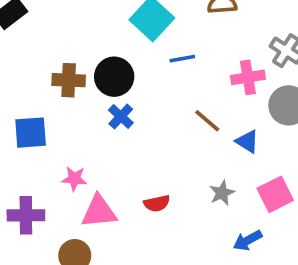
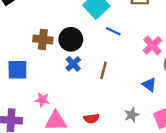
blue line: (182, 59) -> (113, 31), turned 32
pink cross: (248, 77) -> (152, 45), turned -36
brown line: (207, 121) -> (103, 70), moved, turned 60

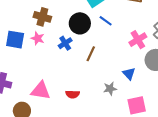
black circle: (71, 39) -> (80, 23), moved
pink star: (42, 100) -> (38, 38), moved
gray star: (132, 115) -> (110, 89), moved

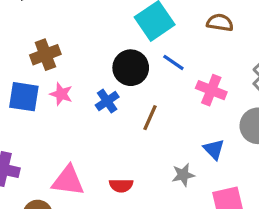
brown cross: (42, 17) -> (45, 55), moved, turned -36
pink cross: (138, 40) -> (211, 90), moved, turned -36

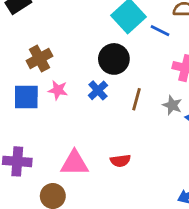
blue line: (173, 62) -> (160, 31), moved
gray star: (183, 175) -> (172, 105), moved, turned -30

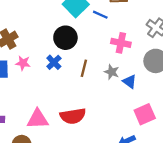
red semicircle: (120, 161) -> (73, 116), size x1.6

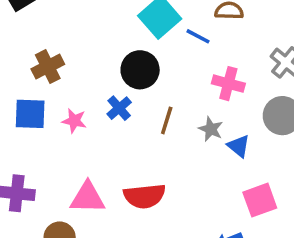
pink star: (23, 63) -> (74, 121), moved

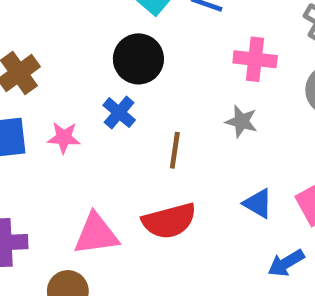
brown line: (167, 120) -> (175, 150), moved
blue triangle: (239, 146) -> (258, 203), moved

